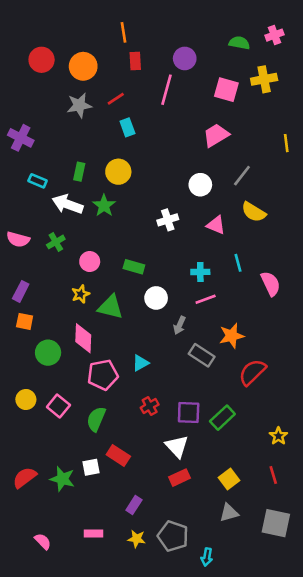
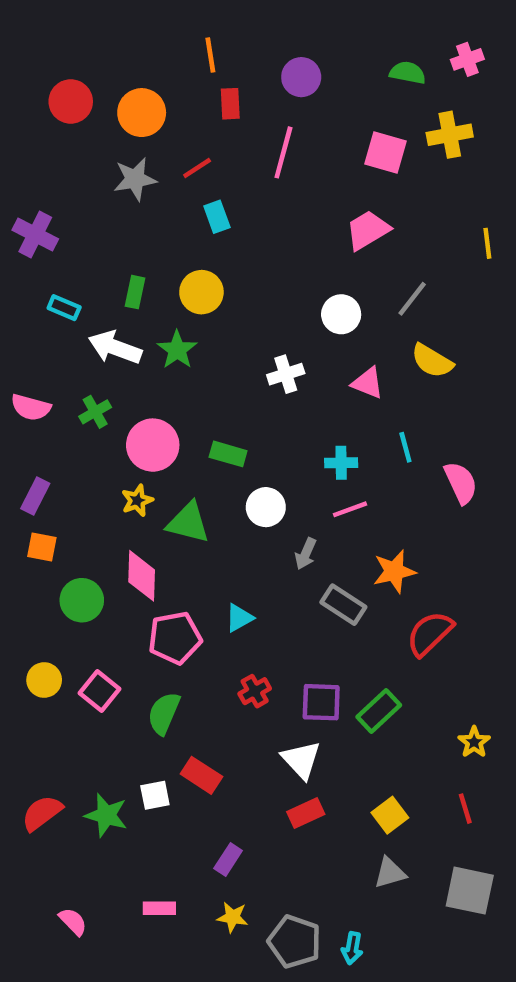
purple circle: (185, 58) -> (301, 77), moved
pink circle: (90, 262) -> (153, 445), size x1.5
gray pentagon: (173, 536) -> (295, 942), moved

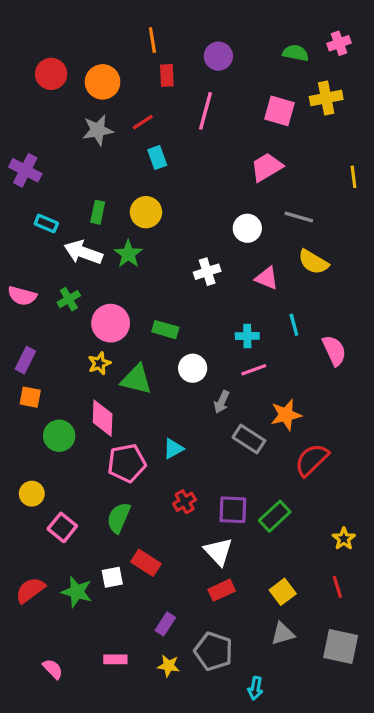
gray line: (412, 299) -> (299, 217), turned 68
pink square: (100, 691) -> (62, 527), moved
gray pentagon: (295, 942) -> (214, 651), moved

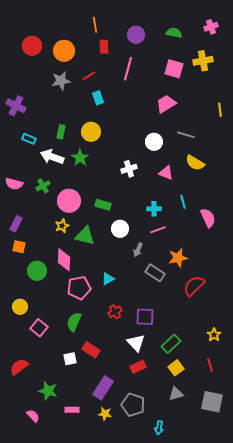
green semicircle: (296, 53) -> (174, 33), moved
green rectangle: (275, 516) -> (171, 344), moved
green star: (77, 592) -> (48, 391), moved
purple rectangle: (165, 624) -> (103, 388), size x1.6

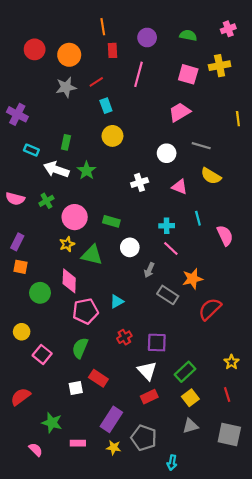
yellow circle: (91, 132) -> (112, 136), moved
pink line: (158, 230) -> (171, 248), turned 63

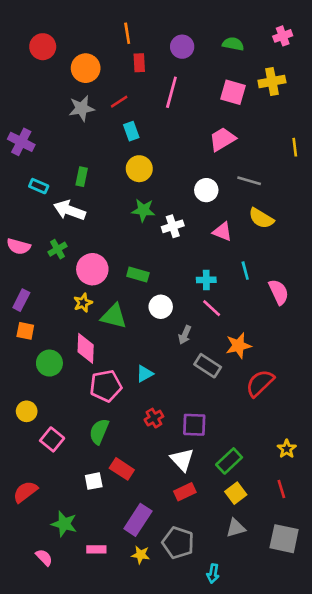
red circle: (35, 49) -> (43, 47), moved
green star: (87, 171) -> (143, 210), moved, turned -30

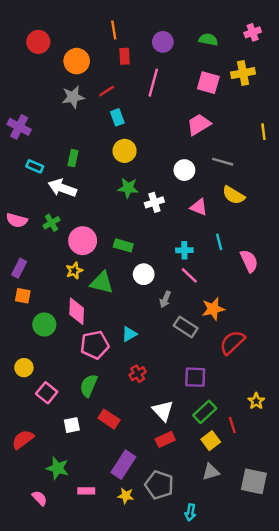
purple square: (194, 425) -> (195, 377), moved
white square: (94, 481) -> (72, 425), moved
red line: (281, 489) -> (232, 425), moved

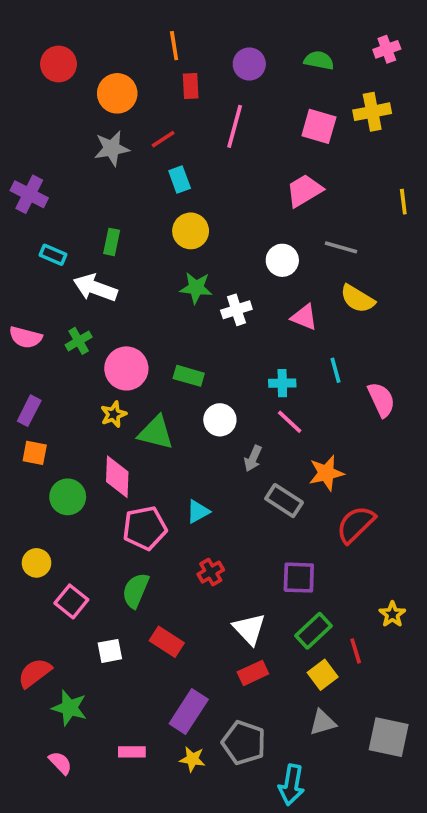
green star: (57, 468) -> (70, 708), moved
cyan arrow: (190, 512) -> (291, 785), size x1.5

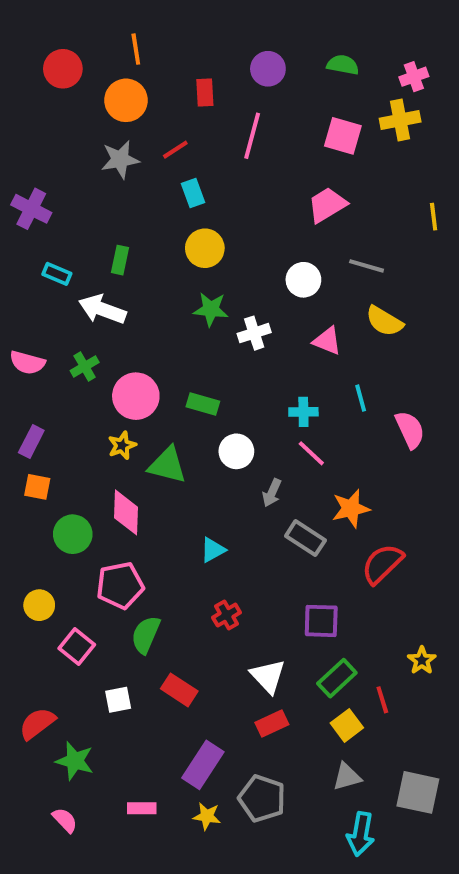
orange line: (174, 46) -> (136, 49), moved
pink cross: (387, 49) -> (414, 77), moved
pink pentagon: (145, 528) -> (120, 585), moved
cyan arrow: (291, 785) -> (361, 834), moved

